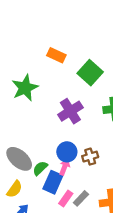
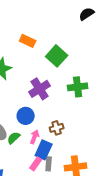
blue circle: (67, 152) -> (26, 116), moved
blue rectangle: (53, 182) -> (44, 150), moved
gray rectangle: (81, 198) -> (49, 164), turned -40

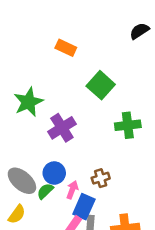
orange rectangle: (28, 41) -> (66, 48), moved
purple cross: (40, 89) -> (62, 128), moved
blue circle: (26, 116) -> (54, 173), moved

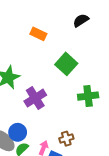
black semicircle: (139, 31) -> (81, 20), moved
blue circle: (54, 173) -> (18, 132), moved

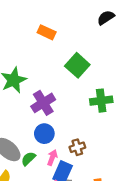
black semicircle: (81, 20) -> (106, 18), moved
blue circle: (18, 132) -> (44, 134), moved

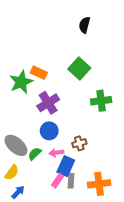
black semicircle: (106, 18) -> (84, 25), moved, turned -42
orange rectangle: (47, 32) -> (39, 73), moved
pink arrow: (52, 158) -> (56, 153), turned -120

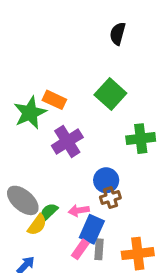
blue circle: (49, 131) -> (106, 180), moved
yellow semicircle: (12, 172) -> (37, 225), moved

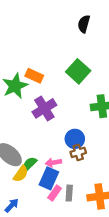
blue rectangle: (92, 229) -> (49, 178), moved

